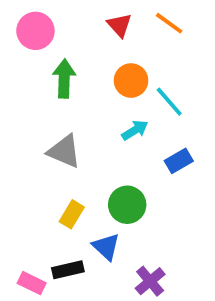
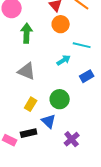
orange circle: (131, 81) -> (61, 24), moved
cyan line: (169, 102) -> (82, 45), turned -36

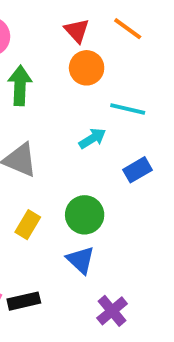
blue triangle: (49, 121) -> (81, 260), moved
black rectangle: (29, 133) -> (24, 301), moved
purple cross: (72, 139) -> (112, 311), moved

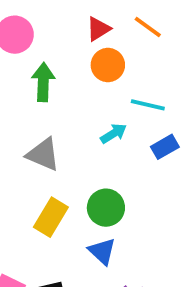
red triangle: (77, 31) -> (98, 29), turned 40
blue rectangle: (138, 170) -> (165, 147), moved
yellow rectangle: (28, 225) -> (51, 217), size x1.4

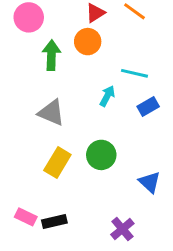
orange circle: (108, 65) -> (88, 42), moved
cyan arrow: (114, 133) -> (107, 96), turned -30
blue triangle: (102, 251) -> (150, 182), moved

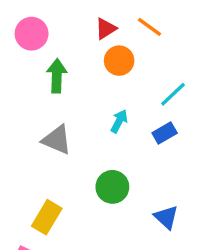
orange circle: (88, 42) -> (119, 61), moved
cyan line: (135, 73) -> (173, 94), moved, turned -56
yellow rectangle: (57, 162) -> (47, 217), moved

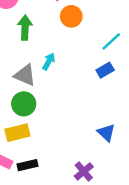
cyan arrow: (119, 121) -> (49, 61), moved
green circle: (112, 187) -> (24, 104), moved
yellow rectangle: (47, 217) -> (17, 133), turned 45

